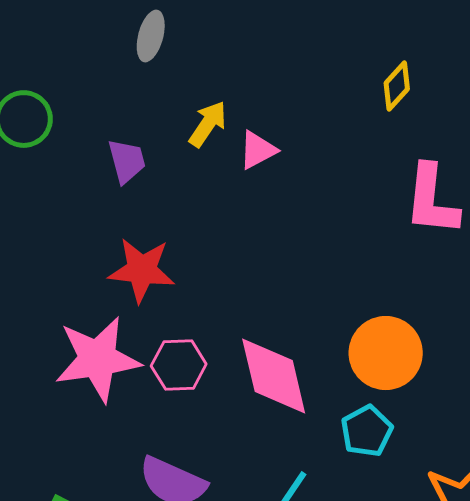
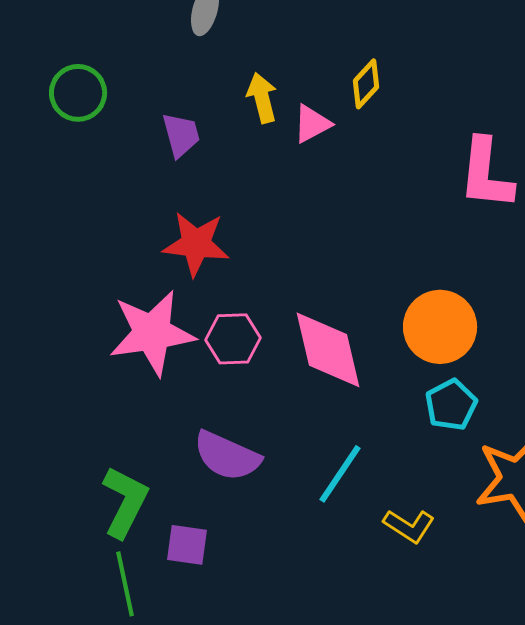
yellow diamond: (397, 86) -> (366, 84), moved
yellow arrow: (208, 124) -> (262, 98), turned -48
cyan pentagon: (367, 431) -> (451, 405), moved

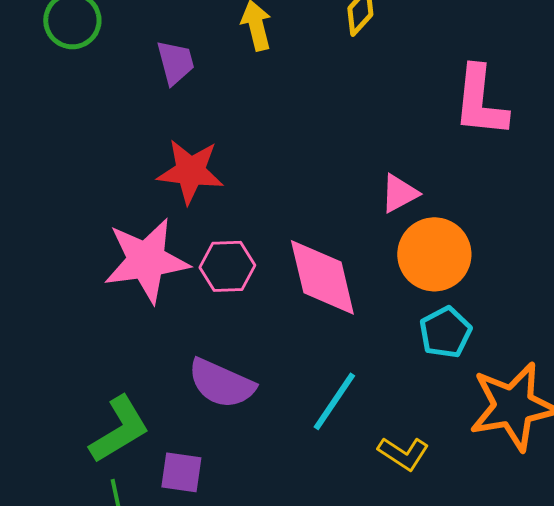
pink triangle: (312, 124) -> (399, 193), moved
green L-shape: (125, 502) -> (119, 429), turned 32

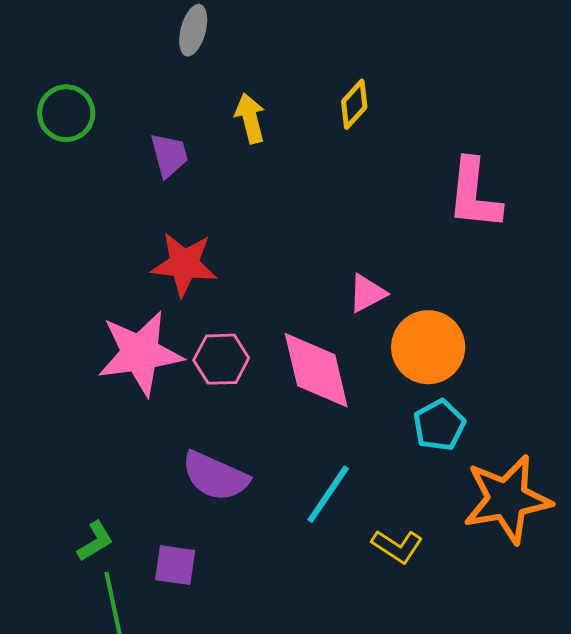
pink triangle: (399, 193) -> (367, 293), moved
green L-shape: (119, 429) -> (95, 541), moved, size x0.6

